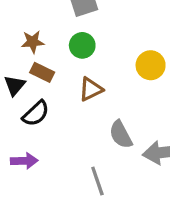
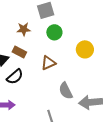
brown star: (33, 42) -> (24, 29), moved
green circle: (82, 45) -> (54, 32), moved

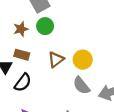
green circle: (54, 32) -> (45, 26), moved
yellow circle: (85, 49) -> (83, 60), moved

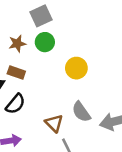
brown triangle: (56, 59) -> (54, 123), moved, turned -42
yellow circle: (83, 60) -> (76, 68), moved

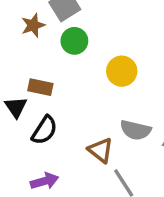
brown star: (17, 44) -> (33, 25), moved
gray semicircle: (81, 112) -> (136, 130), turned -35

